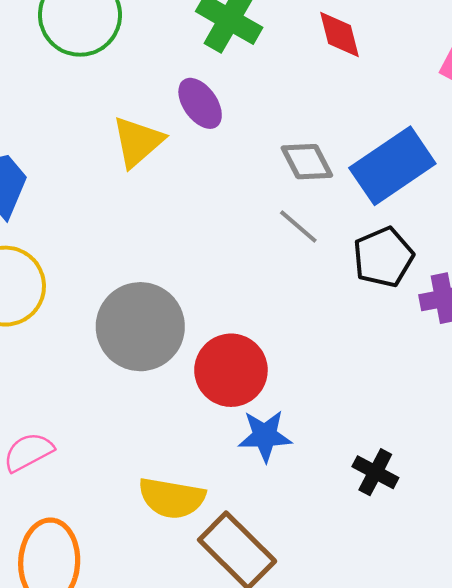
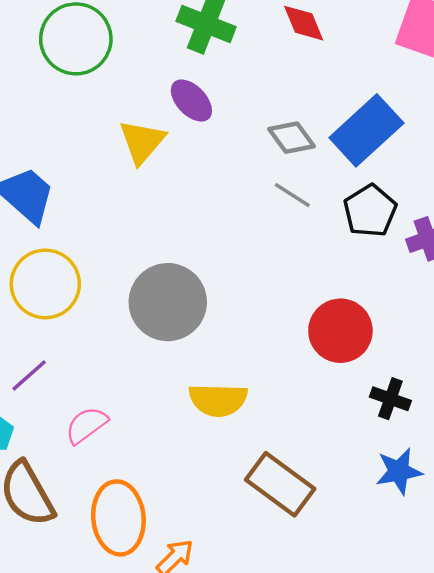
red circle: (231, 370) -> (340, 331), moved
blue star: (265, 436) -> (399, 471), moved
yellow semicircle: (172, 498) -> (218, 400), moved

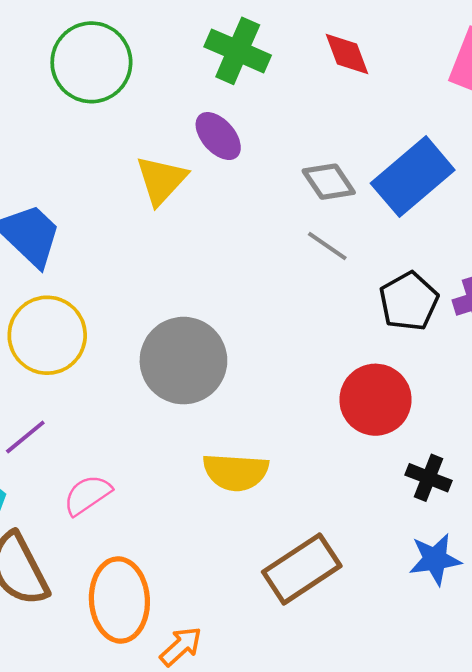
black pentagon: (370, 211) -> (409, 301), moved
brown rectangle: (280, 484) -> (302, 569), turned -72

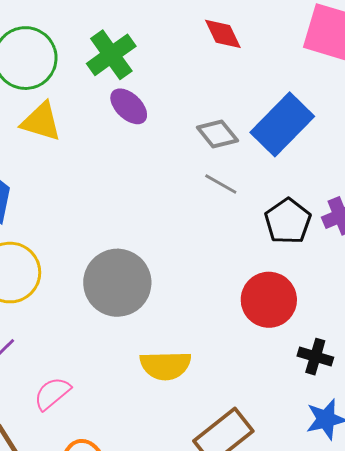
green cross: (238, 51) -> (111, 55), moved, turned 36
yellow triangle: (161, 180) -> (41, 122), moved, turned -51

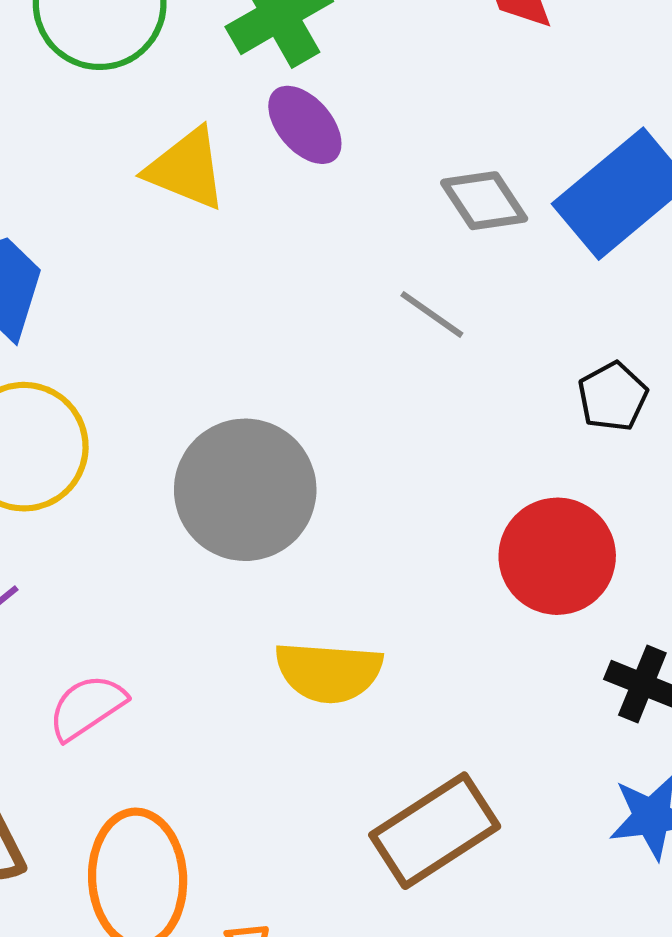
yellow triangle: (41, 122) -> (186, 169), moved
gray line: (221, 184) -> (432, 314), moved
black pentagon: (288, 221) -> (613, 397), size x0.7

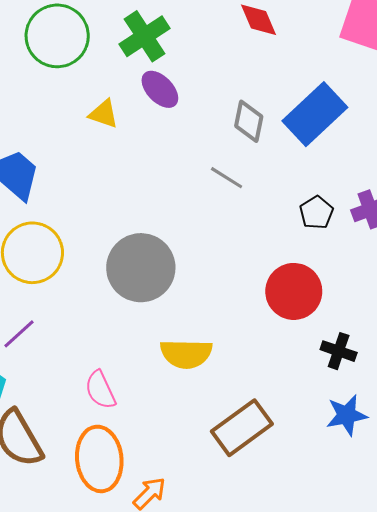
yellow triangle: (186, 169) -> (104, 114), size x0.7
gray diamond: (484, 201) -> (249, 121), turned 48
pink semicircle: (87, 707) -> (100, 390), moved, turned -78

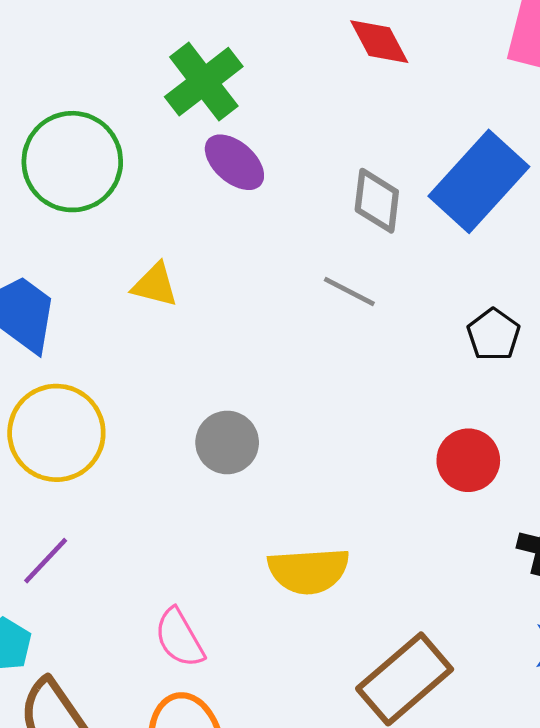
green circle: (57, 36) -> (72, 162), moved
yellow triangle: (104, 114) -> (155, 285), moved
gray circle: (141, 268) -> (227, 442), size x0.6
red circle: (294, 291) -> (468, 460), size x0.7

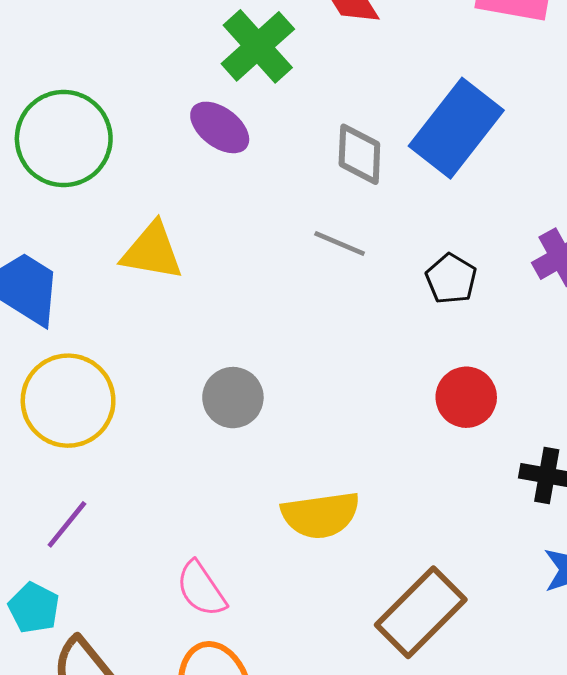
green cross: (204, 82) -> (258, 46), moved
yellow triangle: (155, 285) -> (152, 251), size x1.4
black pentagon: (494, 335) -> (451, 279), moved

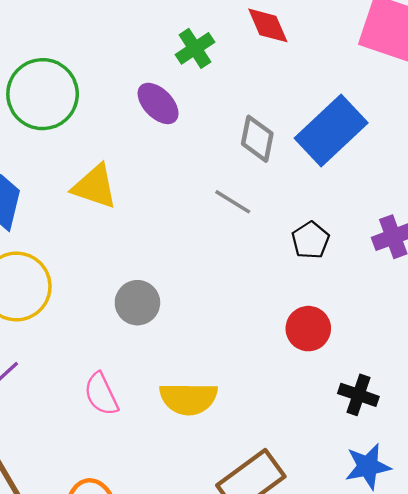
green cross: (258, 46) -> (195, 48), size x0.7
pink semicircle: (201, 589) -> (101, 394), moved

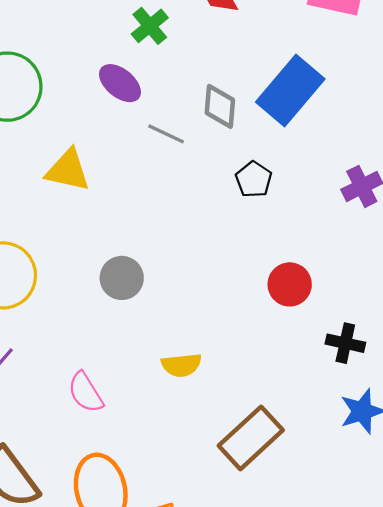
gray line: (233, 202) -> (166, 134), moved
black pentagon: (310, 240) -> (254, 179), moved
pink semicircle: (101, 394) -> (85, 392), moved
yellow semicircle: (188, 399) -> (181, 365), size x0.7

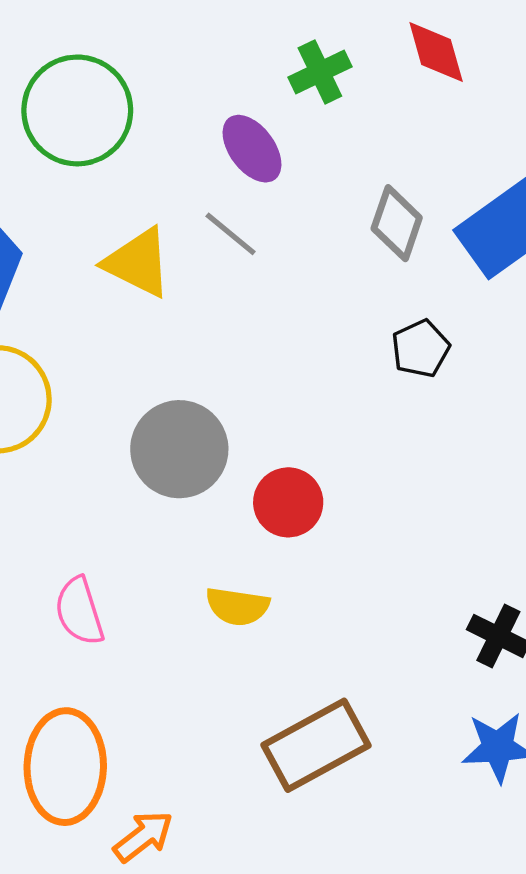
gray line: (166, 134) -> (231, 234), moved
gray circle: (122, 278) -> (179, 449), size x1.4
red circle: (290, 284) -> (288, 502), moved

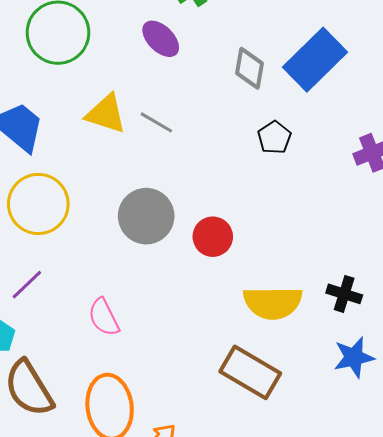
gray line: (231, 234) -> (156, 122), moved
yellow semicircle: (237, 606) -> (273, 303), moved, size x1.6
brown rectangle: (316, 745) -> (250, 372), turned 68

